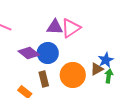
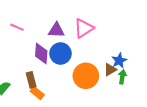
purple triangle: (55, 27) -> (56, 30), moved
purple diamond: (29, 53) -> (41, 54), turned 55
brown rectangle: (44, 79) -> (31, 80), moved

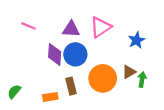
blue star: (119, 61) -> (137, 40), moved
brown rectangle: (31, 80) -> (71, 86), moved
orange rectangle: (37, 93) -> (50, 97), turned -48

